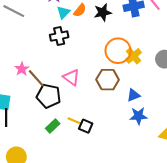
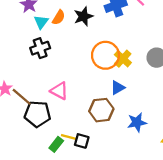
brown hexagon: (108, 80) -> (101, 110), moved
blue triangle: (133, 95) -> (118, 88), moved
green rectangle: (53, 126) -> (56, 144), moved

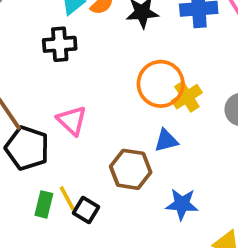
yellow line: (69, 137) -> (67, 198), turned 32
green rectangle: (56, 144) -> (44, 204), turned -40

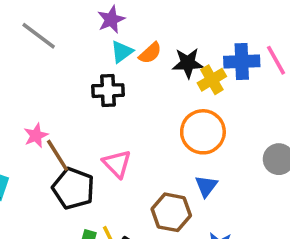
yellow cross: (187, 97) -> (212, 80), moved
blue triangle: (166, 141) -> (206, 186), turned -40

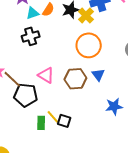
cyan triangle: (122, 52) -> (33, 13), turned 32
brown hexagon: (171, 212) -> (75, 79), moved

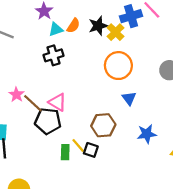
pink triangle: (46, 75) -> (58, 102), moved
brown hexagon: (75, 79) -> (103, 125), moved

